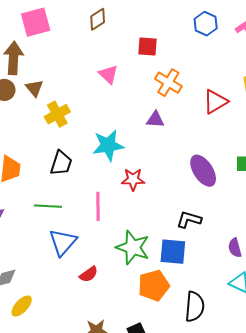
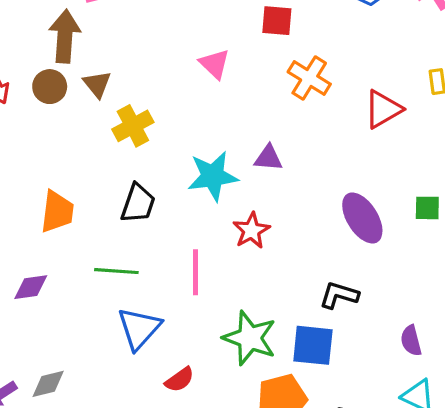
purple triangle: (155, 119) -> (268, 158), moved
red star: (133, 179) -> (251, 231), turned -30

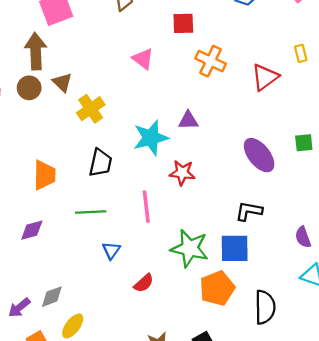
red star: (251, 231) -> (182, 173), turned -30
blue triangle: (139, 328) -> (111, 250), size x0.6

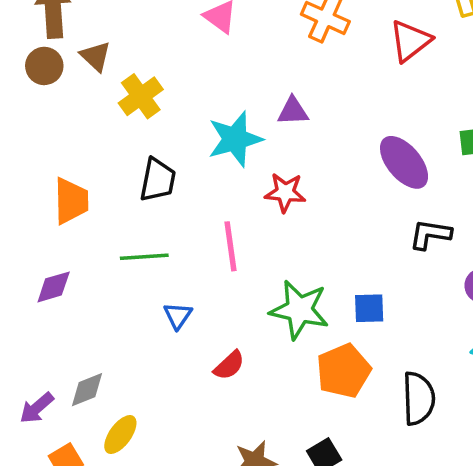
black L-shape: (249, 211) -> (430, 234), moved
blue square: (235, 248) -> (369, 308), size x0.7

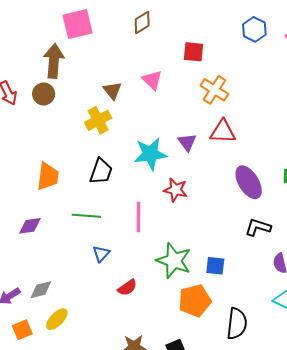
red triangle: (410, 41) -> (223, 132), moved, turned 32
brown triangle: (96, 56) -> (112, 90), moved
purple triangle: (293, 111) -> (187, 142), turned 48

